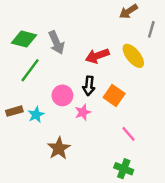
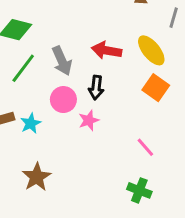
gray arrow: (56, 43) -> (62, 61), moved
red arrow: (97, 56) -> (107, 50), turned 30
orange square: (114, 95) -> (156, 88), moved
brown star: (59, 148) -> (37, 177), moved

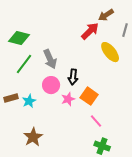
red arrow: (107, 50) -> (90, 31), moved, turned 126
orange square: (156, 88) -> (89, 96), moved
pink line: (145, 147) -> (96, 121), moved

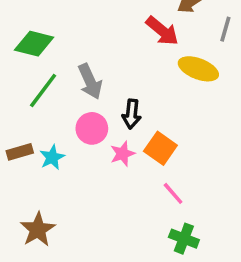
red arrow: (90, 31) -> (162, 31), turned 84
yellow ellipse: (110, 52) -> (198, 69), turned -30
brown star: (33, 137) -> (38, 230), moved

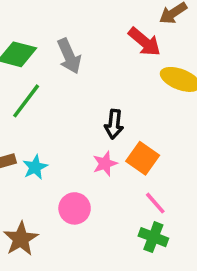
gray arrow: (90, 81) -> (69, 56), moved
pink circle: (92, 128) -> (75, 208), moved
green cross: (184, 239) -> (153, 237), moved

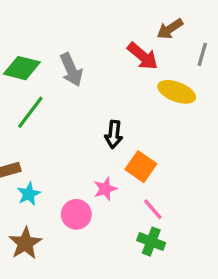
pink star: (105, 164) -> (105, 189), moved
cyan star: (35, 167) -> (29, 194), moved

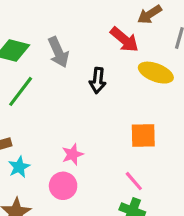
black arrow: (114, 134) -> (98, 80), moved
orange square: (141, 167) -> (143, 135), moved, turned -36
pink star: (105, 189) -> (73, 154), moved

